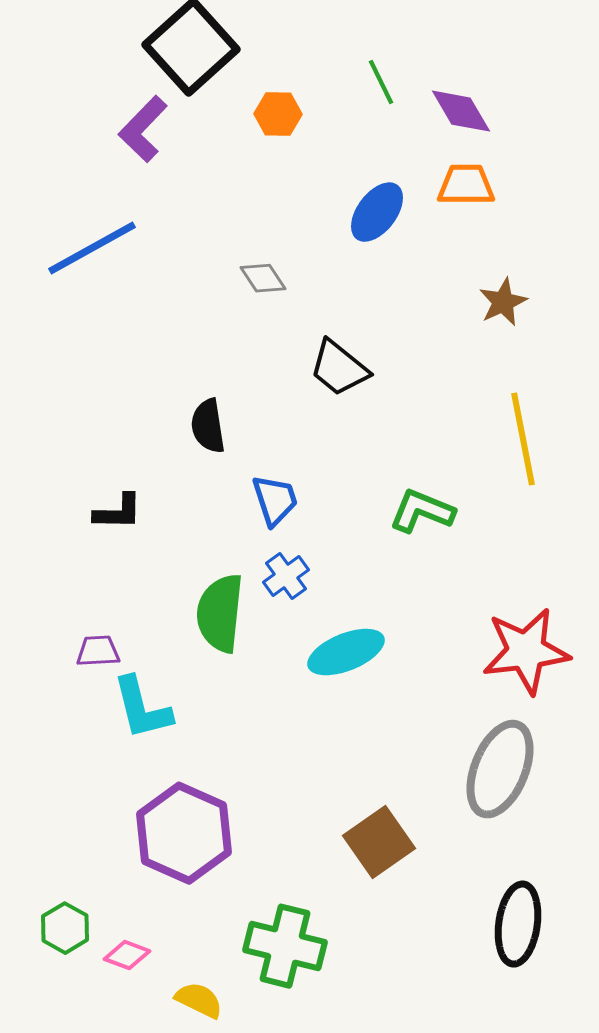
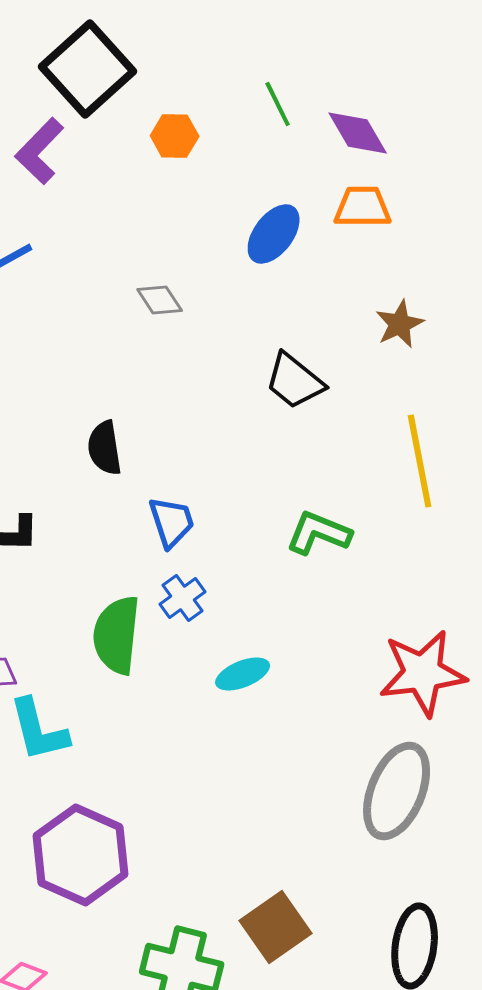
black trapezoid: (339, 368) -> (295, 381), moved
cyan ellipse: (346, 652) -> (243, 674), size x0.7
brown square: (379, 842) -> (276, 927), moved

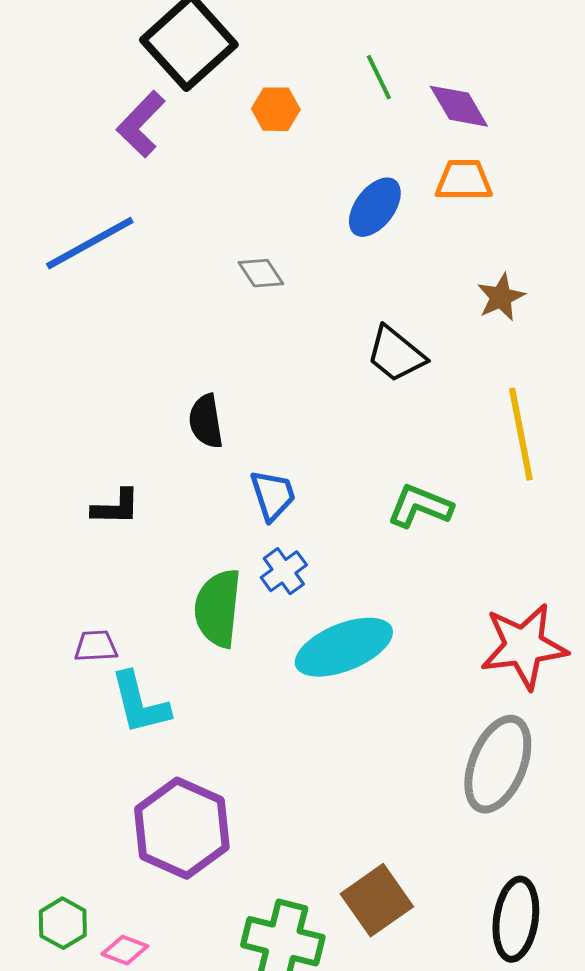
cyan ellipse: (243, 674) -> (344, 647), size x1.8

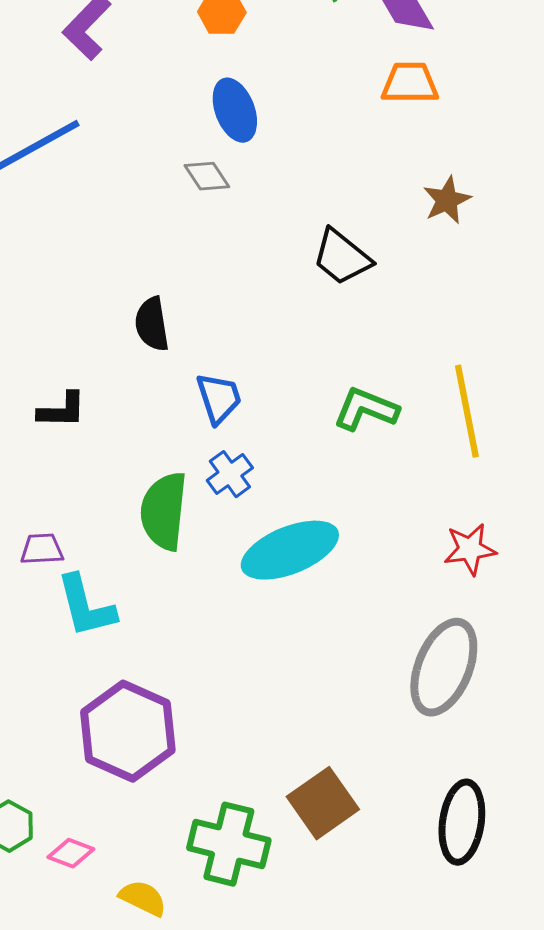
blue ellipse: (375, 207) -> (235, 110), moved, turned -58
yellow line: (521, 434) -> (467, 411), moved
red star: (524, 646) -> (470, 549), size x0.6

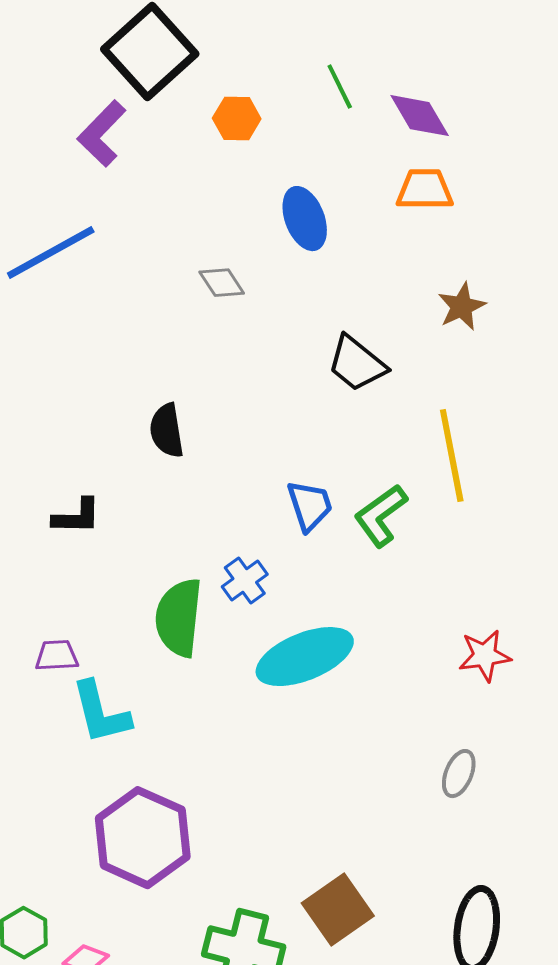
blue ellipse: (235, 110) -> (305, 219), moved
blue trapezoid: (219, 398) -> (310, 506), moved
green L-shape: (366, 409) -> (381, 516), turned -58
yellow line: (467, 411) -> (452, 456), moved
gray ellipse: (444, 667) -> (459, 774), size x0.5

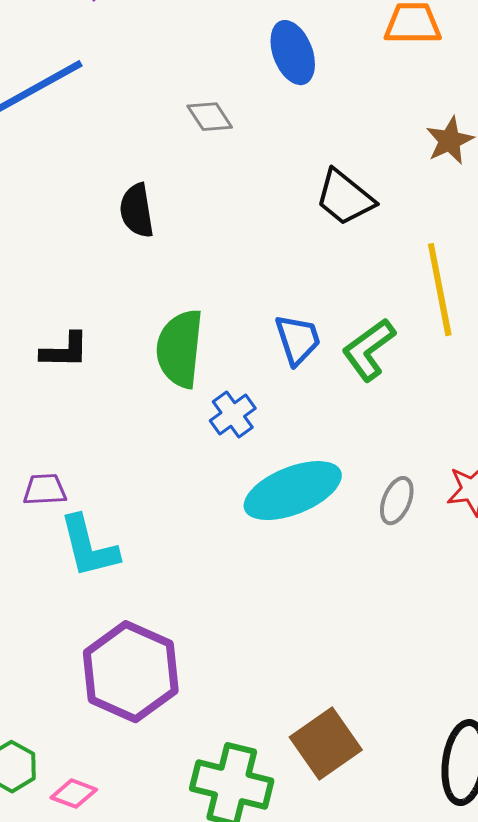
black semicircle: (167, 431) -> (137, 211), moved
green semicircle: (179, 618) -> (180, 349), moved
gray ellipse: (459, 774) -> (397, 501), moved

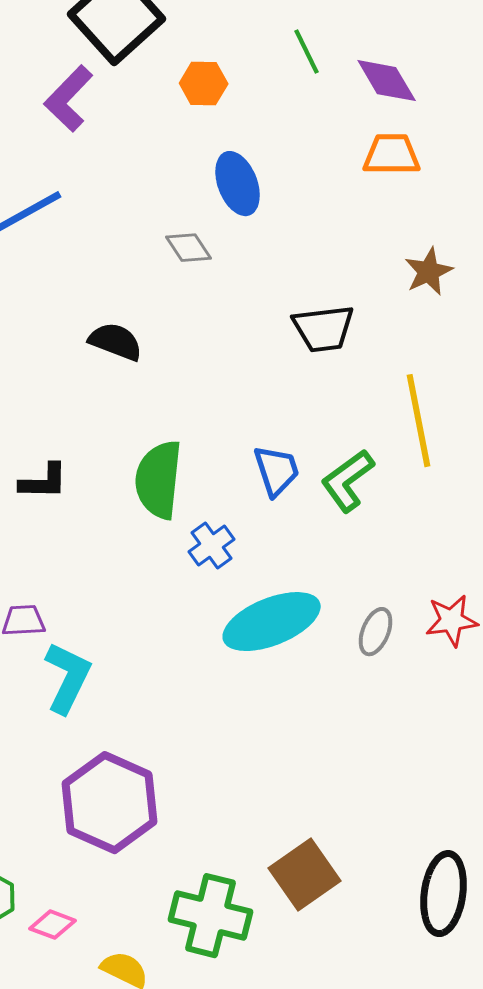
blue ellipse: (293, 53) -> (238, 184), moved
black trapezoid: (345, 198) -> (324, 329), turned -46
black semicircle: (137, 211) -> (116, 342), turned 120
cyan L-shape: (89, 547) -> (68, 678), turned -140

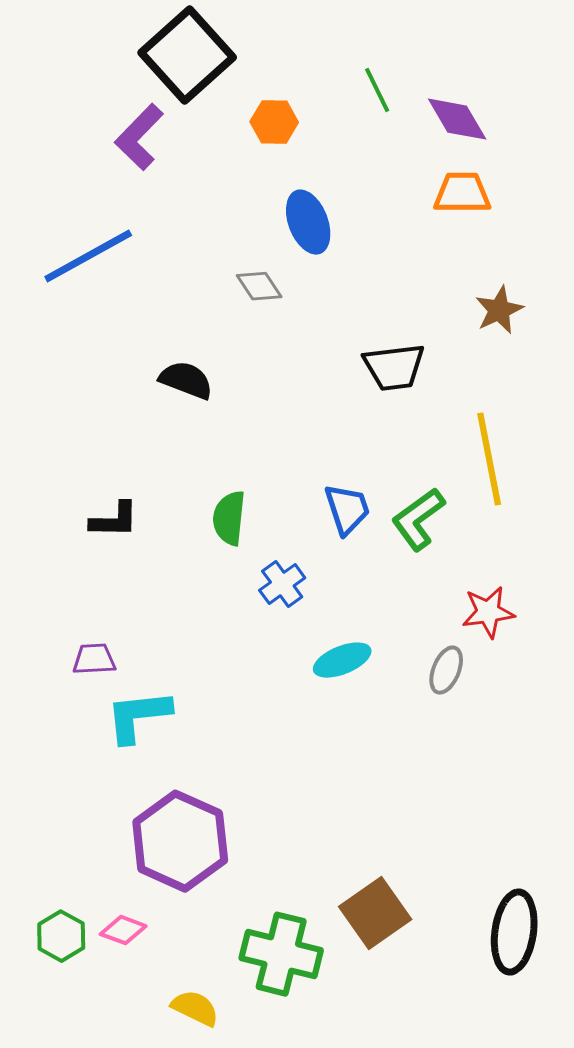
green semicircle: (159, 480) -> (229, 518), size x0.7
red star: (452, 621) -> (488, 612), moved
cyan ellipse: (272, 622) -> (342, 660), size x0.6
cyan L-shape: (68, 678) -> (138, 716), turned -122
pink diamond: (53, 925) -> (123, 930), moved

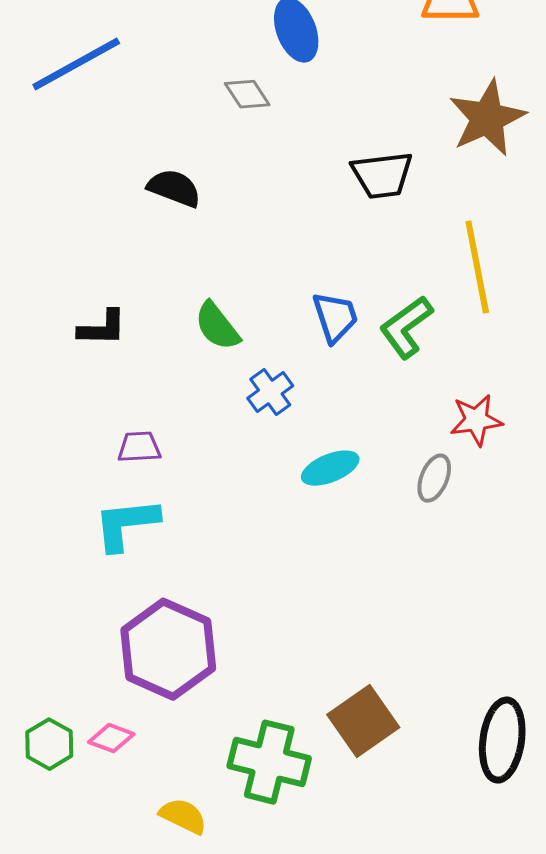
brown star: (499, 310) -> (487, 118), size x1.6
green semicircle: (229, 518) -> (217, 326), turned -44
purple trapezoid: (94, 659) -> (139, 447), moved

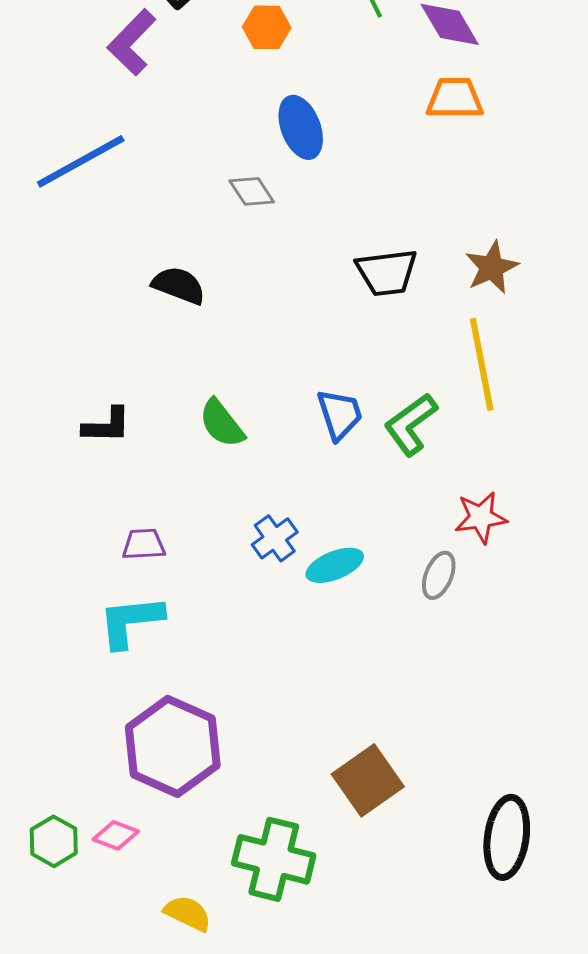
brown star: (487, 118) -> (492, 267), moved, size x0.7
blue cross: (270, 392) -> (275, 538), moved
brown square: (363, 721) -> (368, 780), moved

